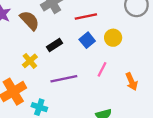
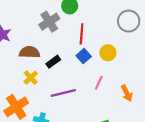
red line: (86, 17) -> (82, 34), turned -72
brown semicircle: (30, 20) -> (29, 52), moved, turned -42

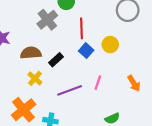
pink line: (99, 83) -> (98, 83), moved

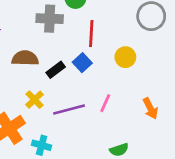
gray cross: (47, 20) -> (50, 19), turned 36
blue square: (86, 51) -> (82, 63), moved
yellow cross: (35, 78) -> (35, 100), moved

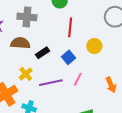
gray cross: (50, 19) -> (27, 17), moved
blue square: (82, 63) -> (69, 57), moved

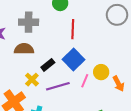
yellow circle: (94, 46) -> (101, 72), moved
black rectangle: (42, 53) -> (48, 65), moved
blue square: (69, 57) -> (74, 59), size x1.5

